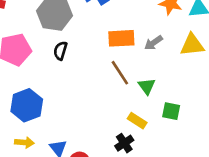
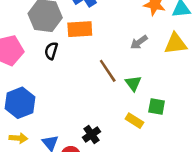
orange rectangle: (121, 38) -> (80, 29), moved
yellow rectangle: (137, 121) -> (134, 121), moved
black cross: (124, 143) -> (92, 134), moved

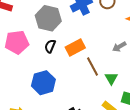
orange rectangle: (80, 29) -> (75, 48), moved, turned -30
blue hexagon: (20, 103) -> (43, 83), moved

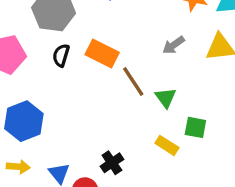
orange rectangle: (75, 48) -> (102, 54), turned 60
blue hexagon: (43, 83) -> (24, 121), moved

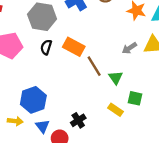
gray arrow: (174, 45) -> (129, 48), moved
blue hexagon: (24, 121) -> (33, 100), moved

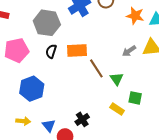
orange rectangle: (74, 47) -> (77, 51), turned -30
blue hexagon: (33, 100) -> (32, 89), moved

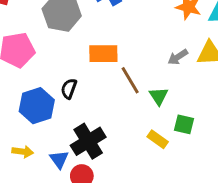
black semicircle: (51, 51) -> (69, 89), moved
black cross: (82, 119) -> (88, 141), moved, size x1.6

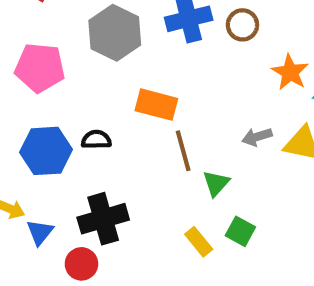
black semicircle: (69, 89) -> (96, 140), turned 54
blue triangle: (59, 159) -> (40, 232), moved

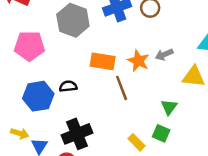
orange star: (290, 72) -> (138, 61), moved
gray arrow: (257, 137) -> (164, 55), moved
green triangle: (216, 183) -> (169, 107), moved

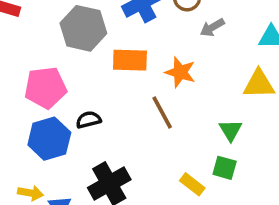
pink pentagon: (30, 46) -> (45, 88), moved
gray arrow: (164, 55) -> (212, 27), moved
orange rectangle: (103, 61) -> (130, 60), moved

